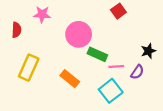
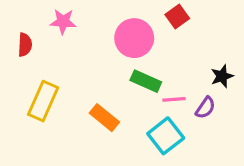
pink circle: (79, 34) -> (134, 38), moved

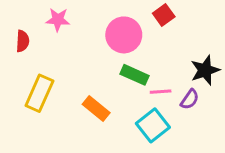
black star: (222, 76) -> (205, 70), size x1.4

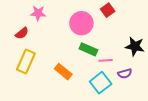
red semicircle: (23, 41) -> (22, 33), moved, turned 48
black star: (205, 70) -> (135, 46), turned 30
purple semicircle: (190, 99) -> (125, 74), moved, turned 40

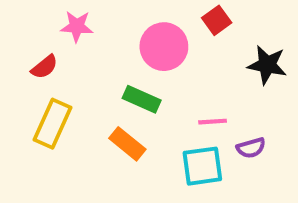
black star: (135, 46) -> (267, 65), moved
green rectangle: (88, 49) -> (142, 99), moved
cyan square: (101, 83) -> (202, 166), turned 30

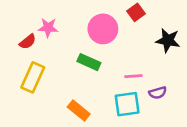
pink star: (77, 26) -> (48, 28), moved
orange rectangle: (127, 144) -> (79, 111), moved

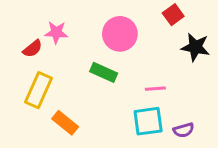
red square: (136, 12) -> (173, 15), moved
purple semicircle: (158, 93) -> (184, 130), moved
orange rectangle: (79, 111) -> (65, 123), moved

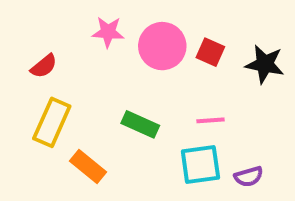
red square: (173, 15) -> (210, 52), moved, turned -30
pink star: (56, 32) -> (108, 32), moved
green rectangle: (104, 72) -> (140, 124), moved

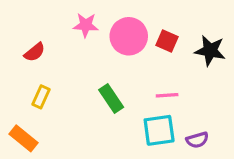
yellow rectangle: (52, 122) -> (41, 97), size x0.6
green rectangle: (140, 124) -> (111, 98), turned 32
orange rectangle: (88, 167) -> (23, 138), moved

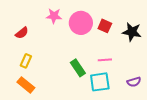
green rectangle: (111, 98) -> (78, 68), moved
orange rectangle: (23, 138) -> (26, 85), moved
purple semicircle: (197, 140) -> (134, 82), moved

